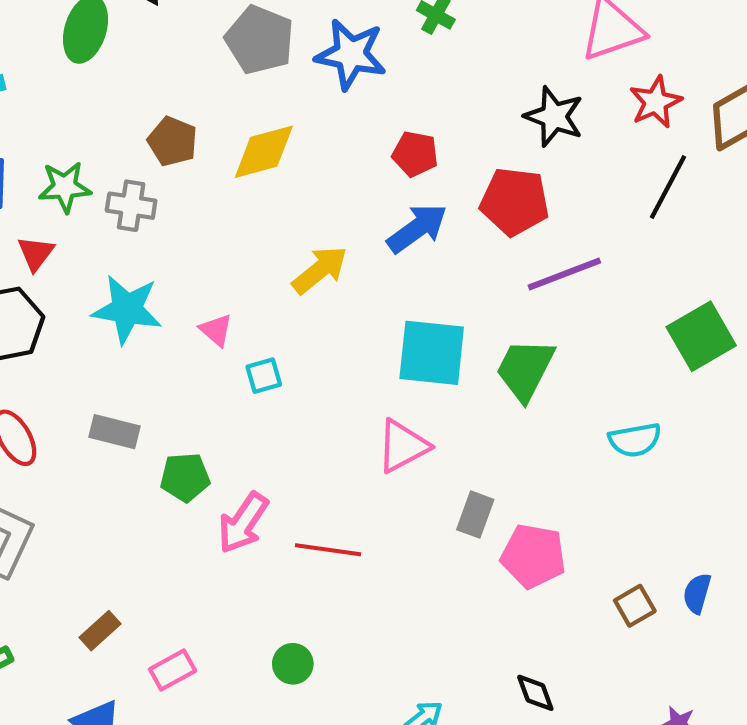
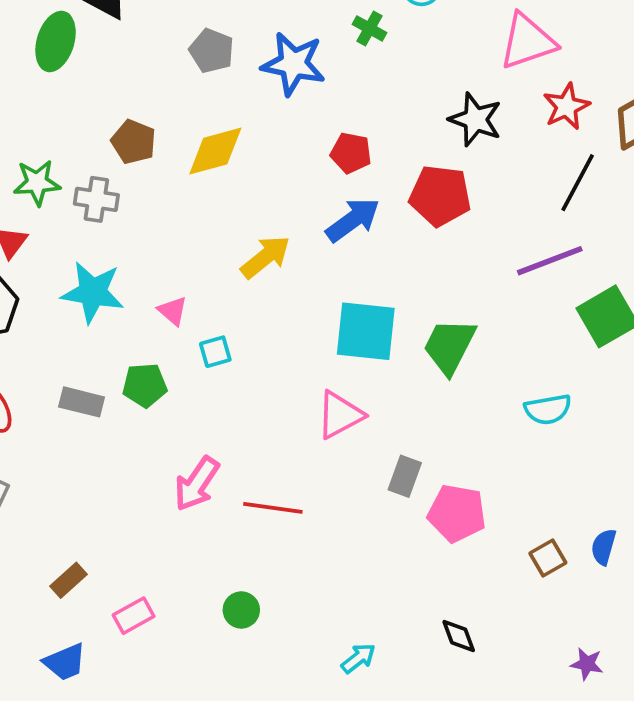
gray pentagon: (260, 40) -> (212, 51), size x0.7
purple line: (564, 274) -> (550, 261), moved
green pentagon: (185, 477) -> (145, 385), moved

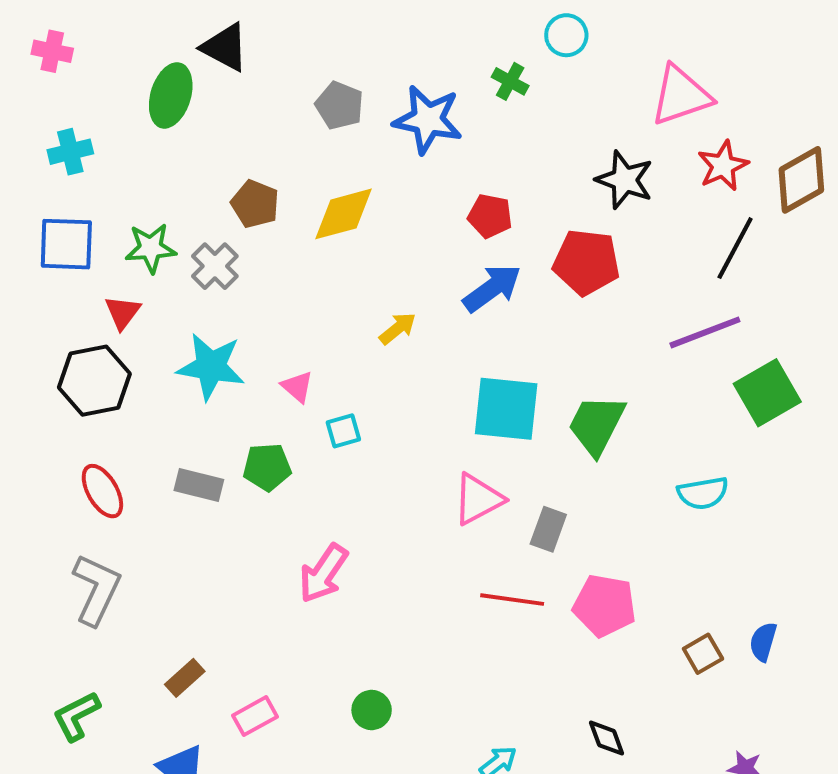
gray cross: (96, 199) -> (215, 266), turned 36
yellow arrow: (265, 257) -> (398, 328), size x0.7
gray rectangle: (405, 476) -> (548, 529), moved
red line: (273, 508) -> (512, 600), moved

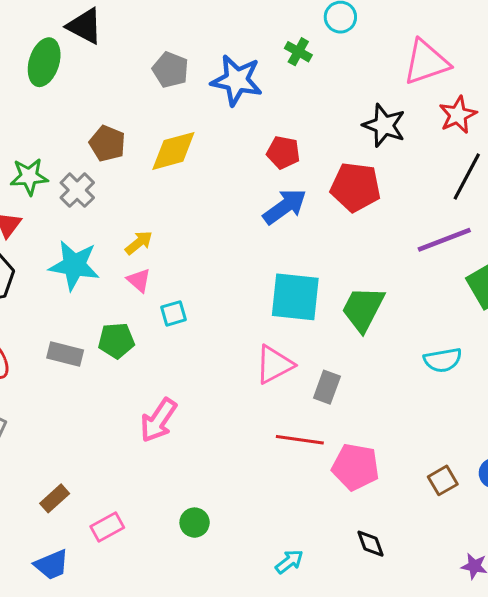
yellow arrow: (398, 328) -> (139, 243), moved
pink pentagon: (605, 606) -> (355, 467), moved

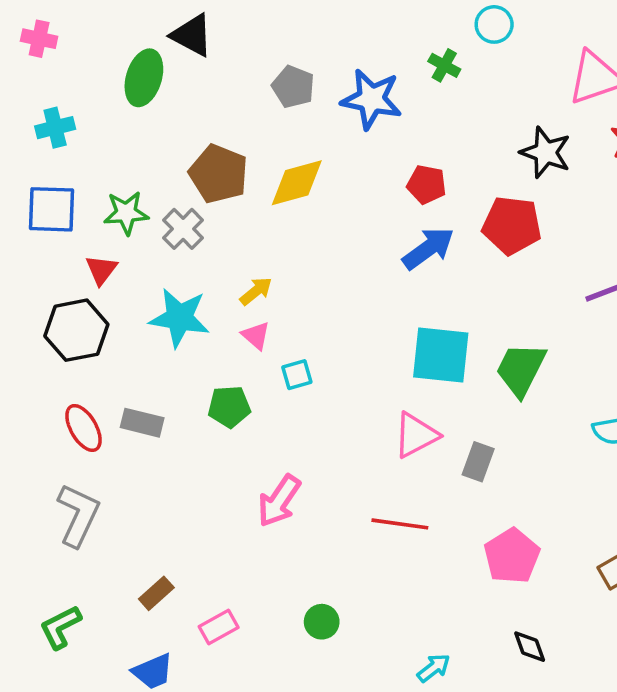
brown pentagon: (107, 143) -> (219, 174), size x1.4
gray rectangle: (65, 354) -> (142, 423), moved
red line: (300, 440) -> (400, 524), moved
pink pentagon: (355, 467) -> (512, 556), turned 30

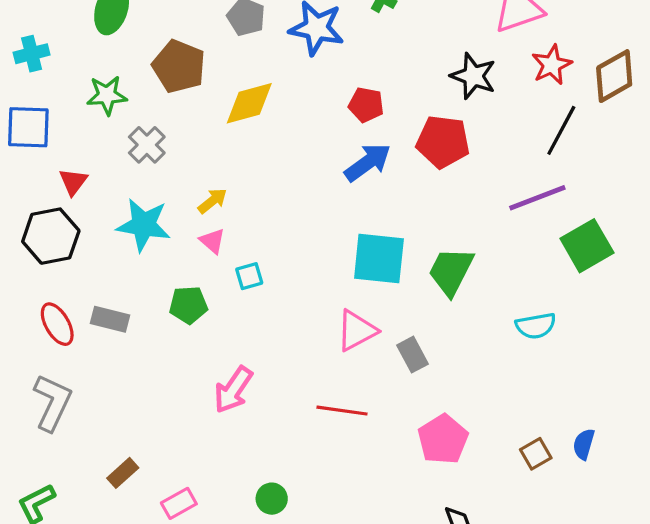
brown pentagon: (219, 174) -> (179, 66), moved
green star: (126, 213) -> (107, 95), moved
gray rectangle: (478, 462) -> (412, 355), turned -48

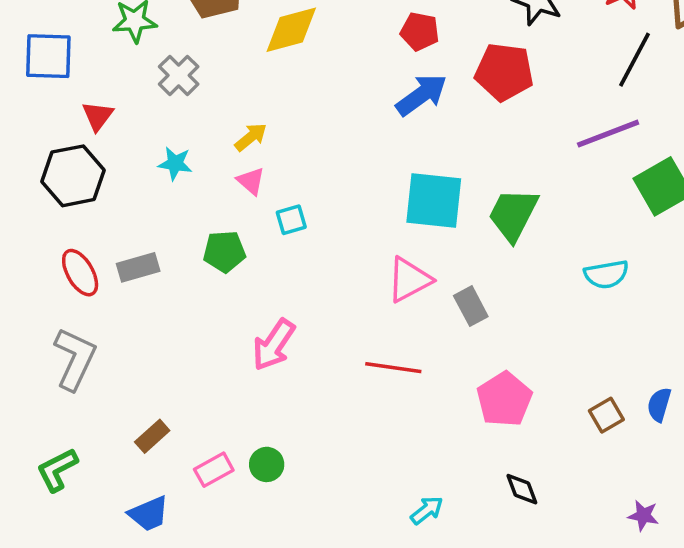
cyan star: (144, 225) -> (175, 163), size x0.6
gray rectangle: (110, 319) -> (138, 267), turned -30
green circle: (272, 499) -> (267, 464), moved

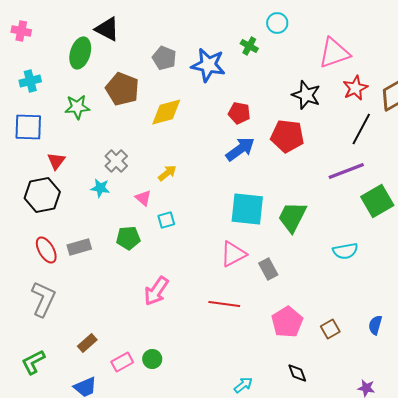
gray cross: (179, 75) -> (116, 161), moved
yellow arrow: (251, 137) -> (167, 173), moved
brown square: (606, 415) -> (330, 329), moved

